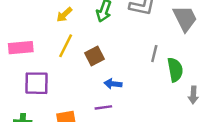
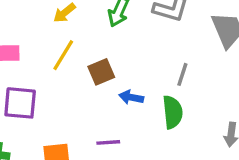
green semicircle: (175, 70) -> (173, 112), moved
blue arrow: (113, 84) -> (131, 97), moved

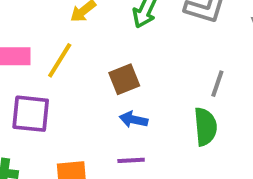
yellow line: (63, 55) -> (60, 60), moved
blue arrow: (131, 97) -> (133, 120), moved

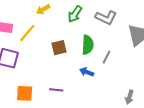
blue arrow: (133, 120) -> (87, 72), moved
green semicircle: (205, 127) -> (88, 45), moved

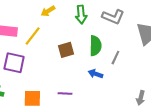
green arrow: (75, 14) -> (81, 14), turned -36

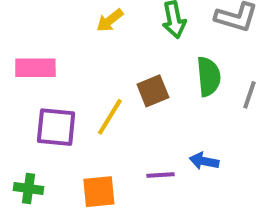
yellow line: (33, 36) -> (110, 117), moved
blue arrow: (96, 74) -> (204, 161), moved

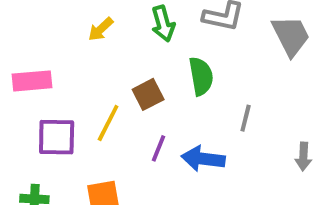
gray line: (250, 95) -> (246, 118), moved
blue arrow: (204, 161) -> (203, 159), size x1.5
purple line: (160, 175) -> (158, 148), moved, turned -60

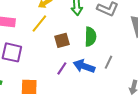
yellow line: (108, 123) -> (39, 24), moved
blue arrow: (203, 159) -> (84, 66), moved

